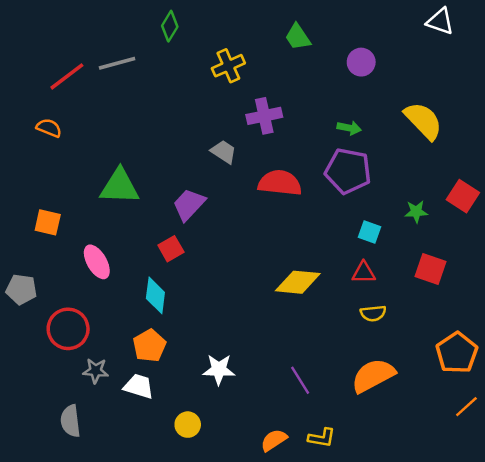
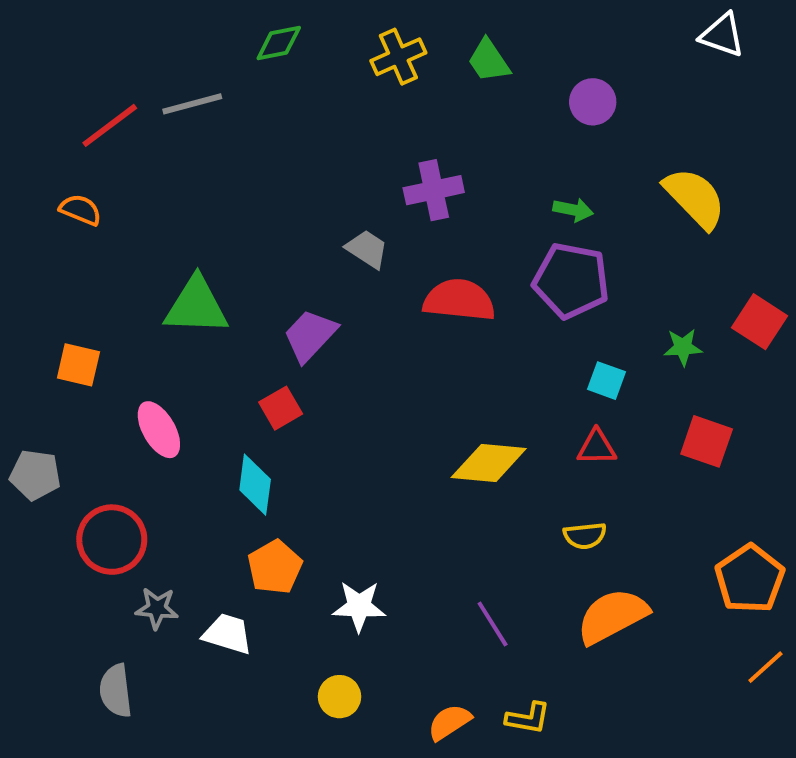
green diamond: (170, 26) -> (279, 43), turned 48
yellow cross: (228, 66) -> (398, 57), moved
yellow semicircle: (373, 313) -> (585, 536), moved
orange pentagon: (149, 346) -> (275, 567), moved
yellow circle: (188, 425) -> (339, 697), moved

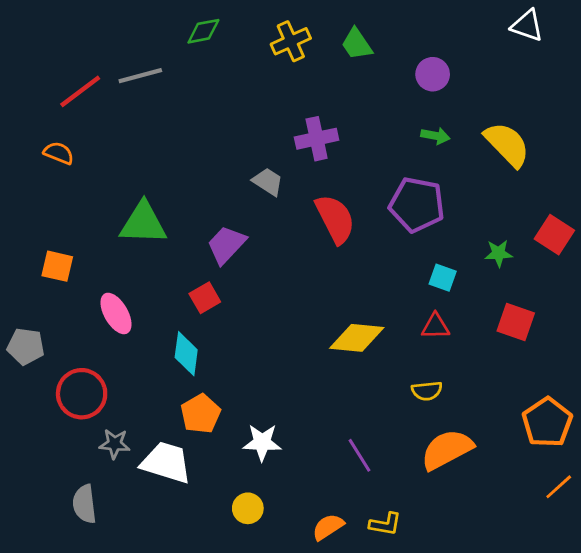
green arrow: (573, 210) -> (435, 136), moved
red semicircle: (459, 300) -> (335, 219), turned 57
white trapezoid: (228, 634) -> (166, 462), size x1.4

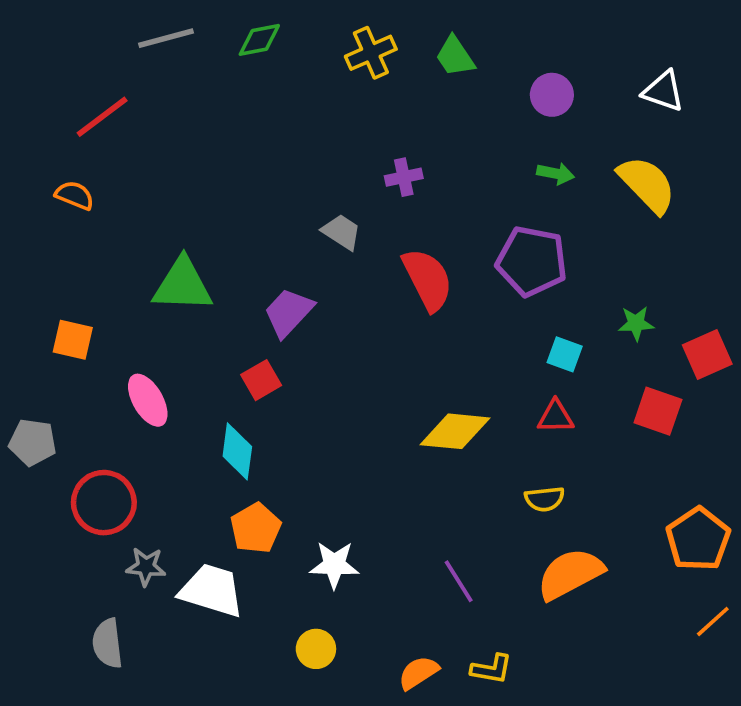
white triangle: (527, 25) -> (663, 91), moved
gray line: (140, 76) -> (166, 38), moved
purple cross: (317, 139) -> (404, 177), size x0.7
red square: (554, 235) -> (707, 354), moved, turned 33

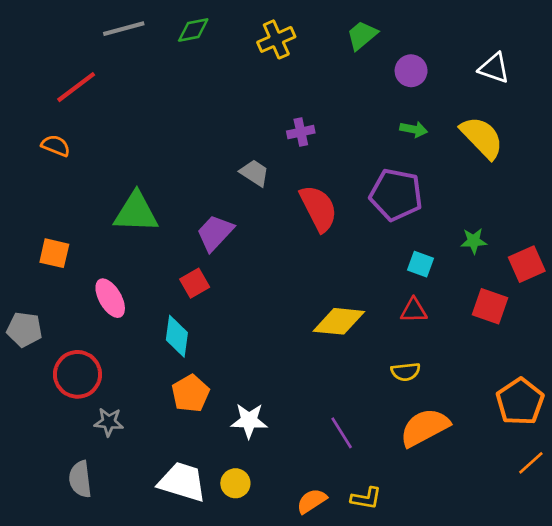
green trapezoid: (455, 56) -> (362, 35), moved, turned 84
white trapezoid: (212, 590) -> (182, 482), moved

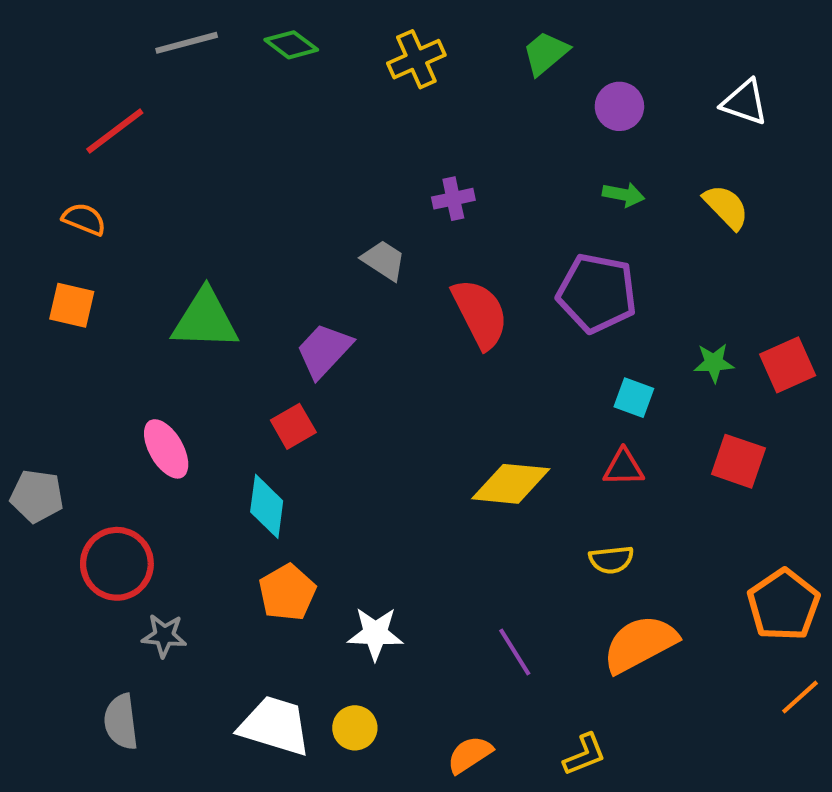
green diamond: (193, 30) -> (291, 45), turned 48
yellow semicircle: (482, 137) -> (726, 207), size x0.7
orange square: (54, 253) -> (72, 305), moved
red square: (527, 264) -> (788, 365), moved
yellow L-shape: (366, 498) -> (585, 755), moved, turned -32

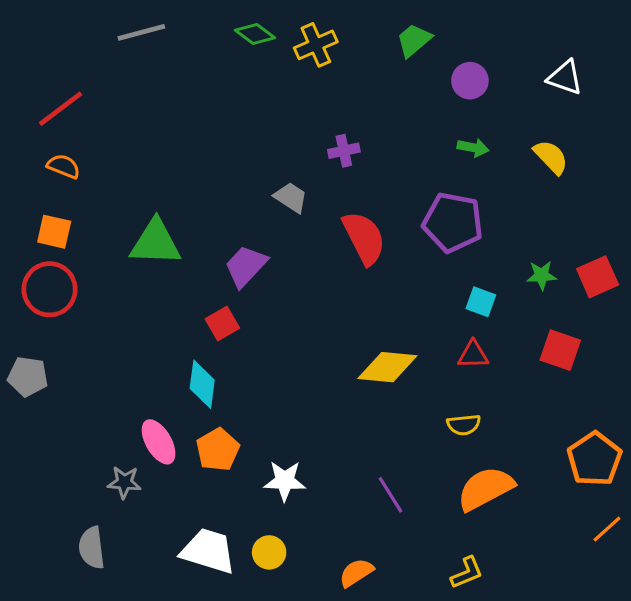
green diamond: (291, 45) -> (255, 34), moved
red line: (115, 131) -> (60, 109), moved
pink ellipse: (166, 449) -> (159, 442), moved
red circle: (117, 564) -> (50, 289), moved
yellow L-shape: (585, 755) -> (467, 573), moved

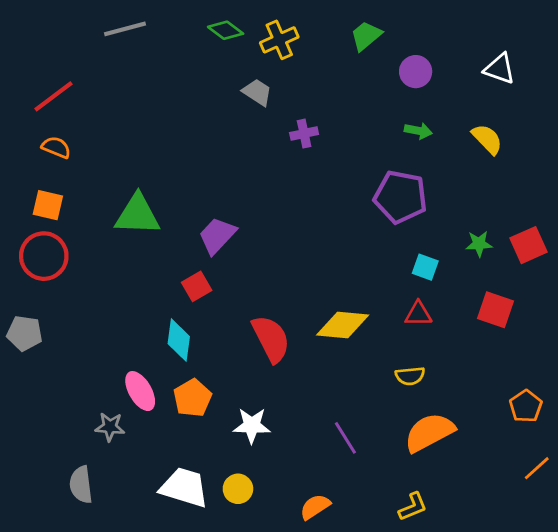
gray trapezoid: (291, 197) -> (257, 92), moved
red semicircle: (364, 238) -> (271, 339), moved
orange pentagon: (594, 459) -> (526, 406), size x0.7

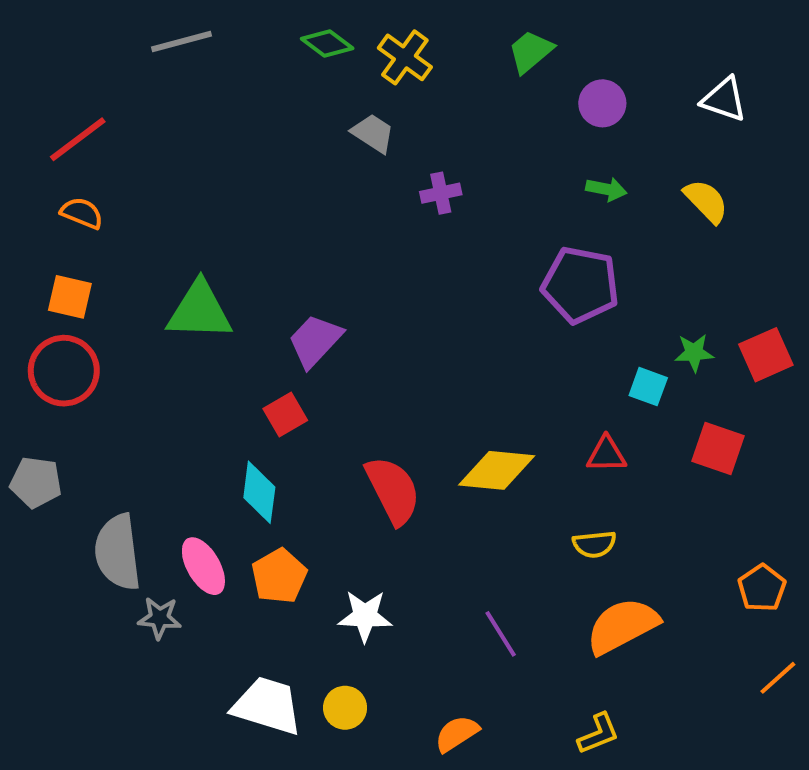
yellow cross: (279, 40) -> (405, 57), turned -30
cyan square: (425, 267) -> (648, 387), moved
gray semicircle: (81, 485) -> (118, 552), moved, size x1.4

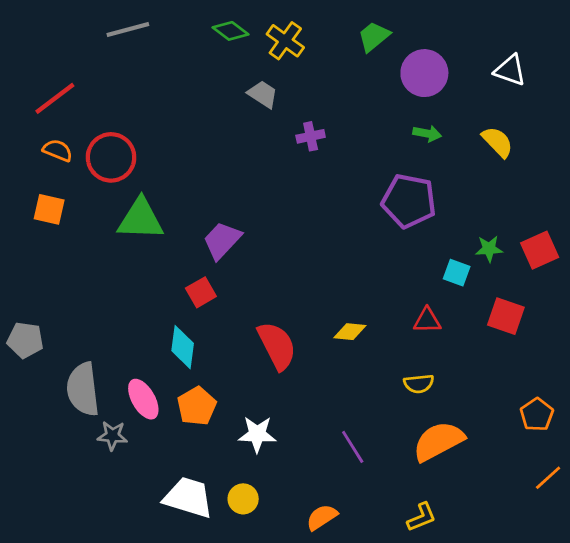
purple circle: (602, 103) -> (424, 73), size x1.4
red circle: (64, 371) -> (111, 157), moved
yellow diamond: (497, 470) -> (350, 332), size x0.6

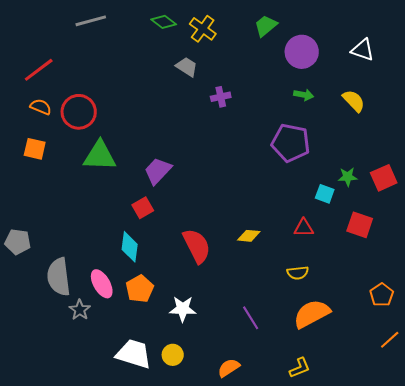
gray star: (112, 436) -> (80, 310), turned 30

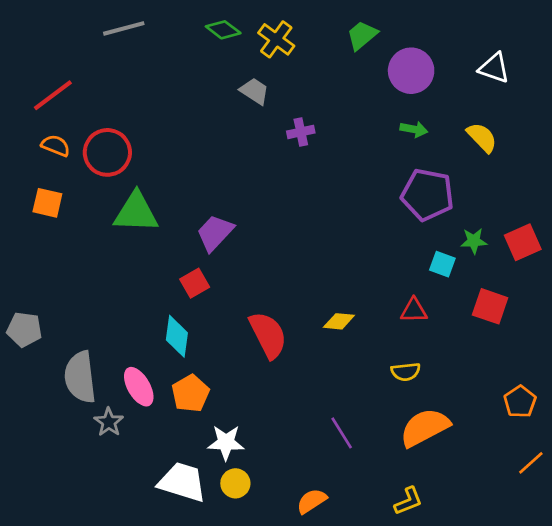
purple pentagon: (291, 143) -> (427, 195), moved
white star: (183, 309) -> (226, 442), moved

